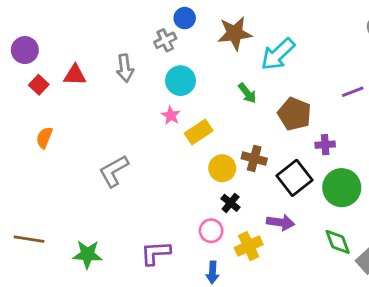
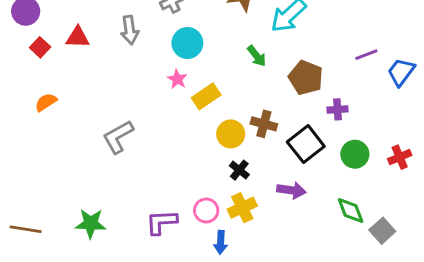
orange semicircle: (44, 138) -> (46, 102), turned 35
green circle: (342, 188) -> (355, 154), size x0.7
pink circle: (211, 231) -> (206, 211), moved
brown line: (29, 239) -> (26, 229), moved
yellow cross: (249, 246) -> (242, 208), moved

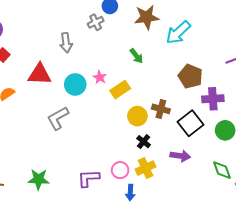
red triangle: (78, 37) -> (40, 74), moved, size x1.4
cyan circle: (187, 43) -> (75, 84), moved
green arrow: (257, 56) -> (136, 56), moved
purple cross: (338, 109) -> (213, 99), size x1.5

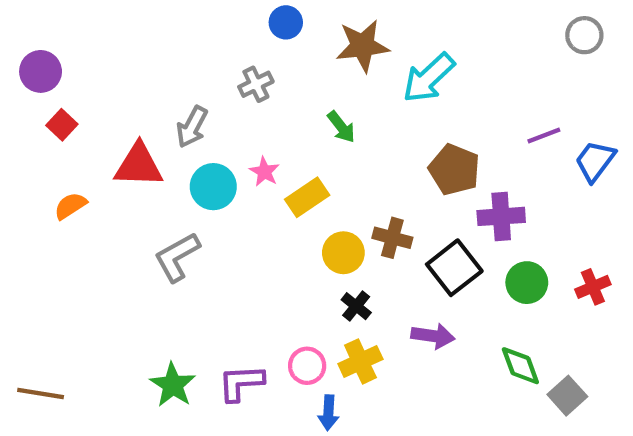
gray cross: (96, 22) -> (256, 84), moved
gray arrow: (66, 43) -> (192, 127), moved, turned 36
green star: (39, 179) -> (173, 385), moved, turned 30

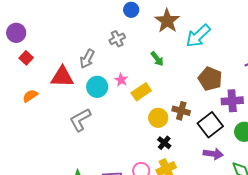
brown star: (363, 46) -> (167, 21), turned -30
purple arrow: (433, 336) -> (213, 154), moved

